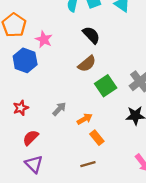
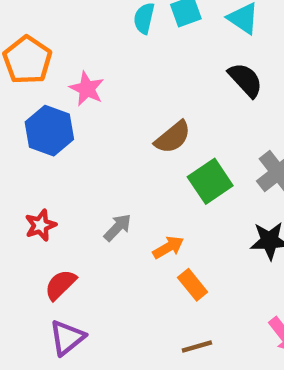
black semicircle: (91, 35) -> (245, 80), moved
purple triangle: (34, 164) -> (67, 338), turned 36
brown line: (88, 164) -> (197, 346), moved

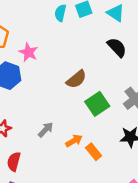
red semicircle: (60, 285) -> (14, 162), turned -30
orange rectangle: (193, 285) -> (94, 152), moved

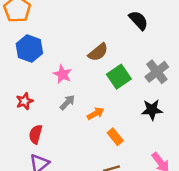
pink star: (28, 52) -> (63, 74), moved
orange rectangle: (94, 152) -> (115, 137), moved

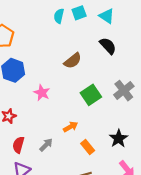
brown semicircle: (98, 52) -> (73, 61), moved
gray arrow: (67, 102) -> (46, 145), moved
black star: (152, 110) -> (119, 138), moved, turned -30

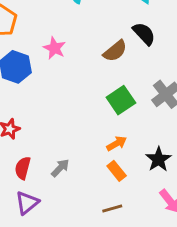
brown semicircle: (73, 61) -> (115, 51), moved
pink star: (42, 93) -> (54, 48), moved
orange arrow: (71, 127) -> (117, 143), moved

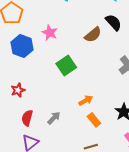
green square: (121, 100) -> (66, 66), moved
orange arrow: (117, 143) -> (86, 100), moved

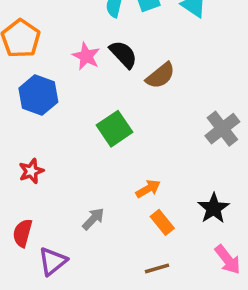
black semicircle: (113, 22) -> (123, 54), moved
pink star: (50, 33) -> (86, 56), moved
red semicircle: (27, 118) -> (22, 233), moved

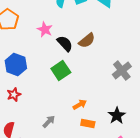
black semicircle: (123, 54) -> (65, 44), moved
blue hexagon: (38, 95) -> (16, 65), moved
orange rectangle: (162, 222) -> (88, 124), turned -40

